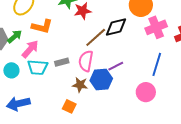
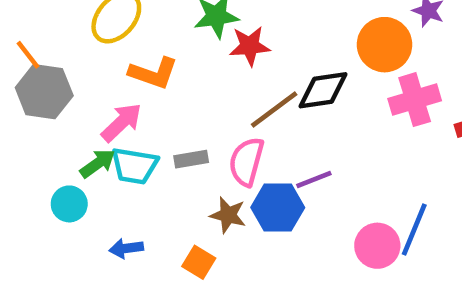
green arrow: (15, 36) -> (98, 163), moved
blue line: (157, 64) -> (414, 230), moved
cyan circle: (11, 70) -> (69, 204), moved
blue arrow: (18, 104) -> (126, 248), moved, size x0.6

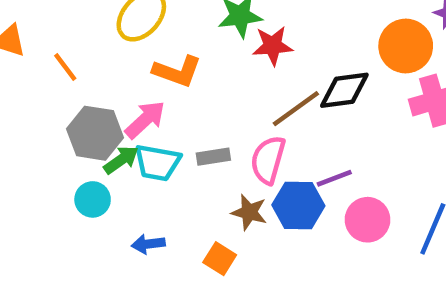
orange line: (28, 55) -> (65, 67), moved
gray hexagon: (44, 92) -> (95, 133), moved
pink circle: (377, 246) -> (367, 220), moved

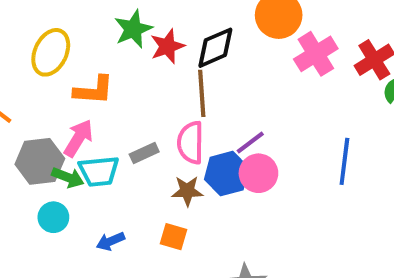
black diamond: (344, 90) -> (215, 48), moved
brown line: (296, 109) -> (202, 93), turned -42
green arrow: (121, 160) -> (68, 177), turned 72
pink circle: (367, 220) -> (258, 173), moved

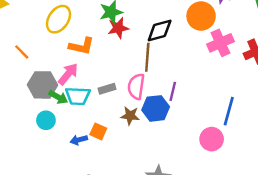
red star: (167, 46) -> (118, 28), moved
purple line: (250, 142) -> (173, 91), turned -48
pink circle: (258, 173) -> (212, 139), moved
orange square: (174, 237) -> (98, 131), moved

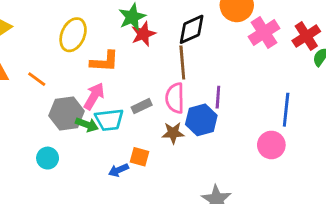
cyan circle: (46, 120) -> (48, 158), moved

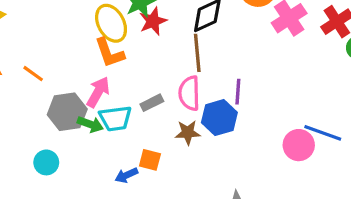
yellow ellipse: (73, 35) -> (111, 23), moved, turned -52
orange L-shape: (105, 61) -> (109, 53), turned 68
blue line: (286, 110) -> (323, 133), moved, turned -76

